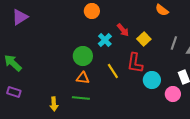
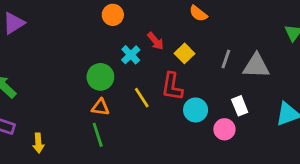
orange semicircle: (162, 10) -> (198, 13), moved
green line: (81, 98) -> (98, 135), turned 66
yellow arrow: (54, 104) -> (38, 143), moved

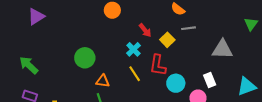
cyan cross: (131, 55) -> (133, 49), moved
gray line: (226, 59) -> (188, 28), moved, turned 64
green circle: (100, 77) -> (85, 58), moved

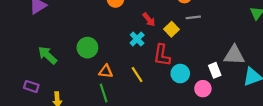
gray triangle: (222, 49) -> (234, 55), moved
green arrow: (29, 65) -> (47, 55), moved
yellow line: (135, 74) -> (137, 75), moved

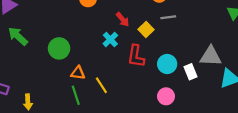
green arrow: (47, 55) -> (18, 36), moved
cyan circle: (180, 74) -> (167, 64), moved
yellow line: (137, 75) -> (101, 85), moved
pink circle: (203, 89) -> (166, 96), moved

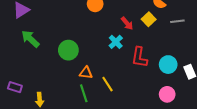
gray line: (168, 17) -> (177, 21), moved
yellow square: (146, 29) -> (149, 19), moved

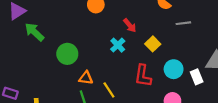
yellow square: (149, 19) -> (153, 44), moved
green arrow: (30, 39) -> (34, 32), moved
red L-shape: (139, 57) -> (143, 76), moved

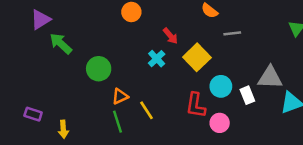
yellow square: (153, 44) -> (197, 57), size x1.5
red L-shape: (143, 76) -> (196, 105), moved
orange triangle: (86, 78) -> (120, 96), turned -32

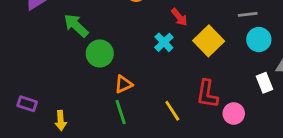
green arrow: (61, 43) -> (76, 26), moved
cyan circle: (221, 86) -> (259, 40), moved
yellow line: (146, 110) -> (172, 111), moved

